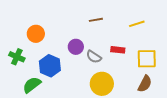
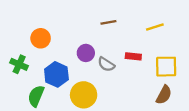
yellow circle: (102, 84) -> (84, 95), moved
green semicircle: (32, 85) -> (36, 96), turned -30

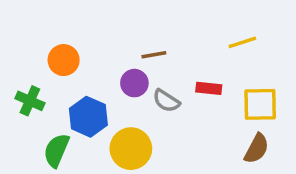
brown line: (108, 22) -> (154, 55), moved

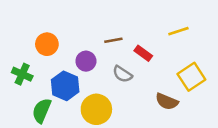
purple circle: (134, 83) -> (86, 61), moved
red rectangle: (209, 88) -> (143, 53), moved, turned 30
yellow square: (260, 104) -> (191, 77), turned -32
brown semicircle: (257, 149) -> (167, 101), moved, turned 85

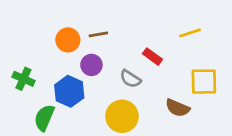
brown line: (113, 40) -> (98, 34), moved
orange circle: (47, 44) -> (68, 40), moved
yellow square: (191, 77) -> (204, 82), turned 32
yellow circle: (96, 109) -> (122, 116), moved

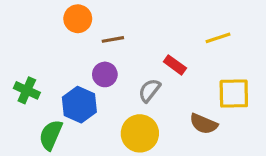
orange circle: (68, 40) -> (78, 19), moved
gray semicircle: (130, 79) -> (149, 90), turned 95

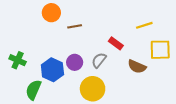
purple circle: (105, 74) -> (75, 62), moved
yellow square: (234, 94) -> (160, 50), moved
brown semicircle: (204, 124) -> (137, 67), moved

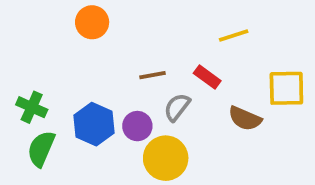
yellow line: (144, 25) -> (234, 35), moved
brown line: (75, 26) -> (152, 75), moved
purple circle: (75, 62) -> (137, 126), moved
green semicircle: (33, 90) -> (41, 149), moved

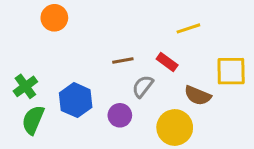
orange circle: (92, 22) -> (54, 18), moved
green cross: (32, 107) -> (25, 86), turned 30
purple circle: (137, 126) -> (120, 115), moved
yellow circle: (166, 158) -> (175, 127), moved

